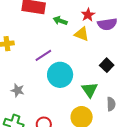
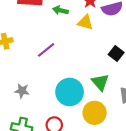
cyan circle: (60, 75) -> (70, 92), moved

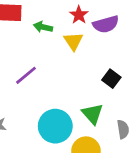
yellow triangle: (85, 22) -> (73, 41), turned 42

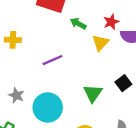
green triangle: (92, 114) -> (93, 93), moved
cyan circle: (55, 126) -> (48, 107), moved

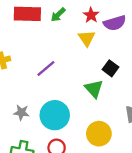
green arrow: (78, 24) -> (58, 15), moved, turned -56
black square: (123, 83) -> (110, 68), moved

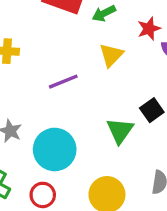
yellow triangle: (87, 38) -> (111, 55), moved

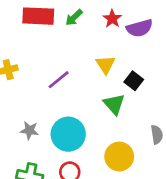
yellow triangle: (111, 55) -> (105, 65), moved

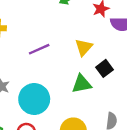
green triangle: (114, 104) -> (82, 84), turned 45

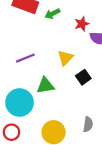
green triangle: (82, 84) -> (45, 86), moved

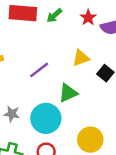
yellow triangle: (65, 58) -> (81, 58), turned 42

